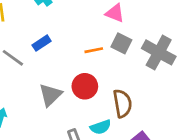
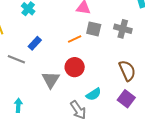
gray cross: (159, 52) -> (123, 29), size x0.7
brown semicircle: (122, 103) -> (127, 71), moved

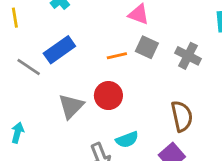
blue rectangle: (35, 43) -> (59, 50), size x1.5

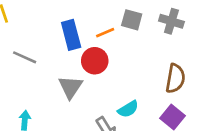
blue rectangle: (59, 50) -> (71, 35), moved, turned -60
red circle: (108, 96) -> (95, 61), moved
brown semicircle: (182, 116) -> (175, 78), turned 32

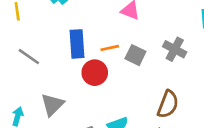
gray square: (132, 20) -> (135, 55), moved
gray triangle: (70, 87) -> (52, 105), moved

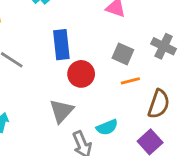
orange line: (110, 48) -> (130, 81), moved
gray triangle: (52, 105) -> (61, 111), moved

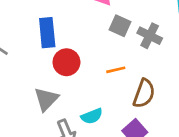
gray square: (123, 54) -> (120, 26), moved

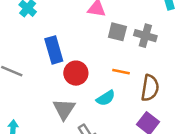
orange line: (116, 70) -> (121, 72), turned 35
cyan semicircle: (92, 116) -> (106, 98), moved

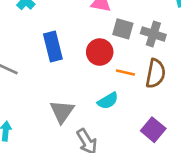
red circle: (76, 73) -> (100, 52), moved
brown semicircle: (150, 88) -> (156, 74), moved

